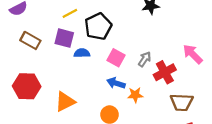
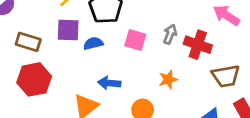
red cross: (165, 72) -> (198, 45), turned -30
blue arrow: (116, 83) -> (109, 83), moved
red hexagon: (27, 86) -> (34, 79), moved

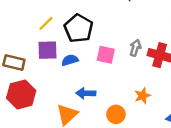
orange star: (168, 79) -> (142, 96), moved

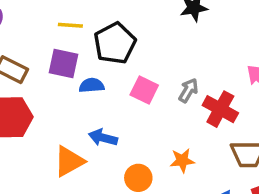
yellow line: (46, 23) -> (70, 25), turned 35

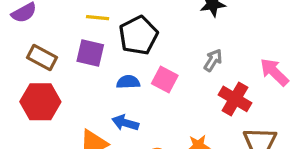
blue semicircle: (92, 85) -> (128, 82), moved
gray arrow: (188, 90) -> (213, 60), moved

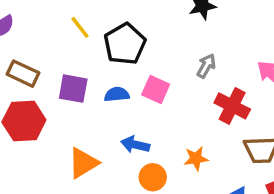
yellow line: (98, 18) -> (80, 27), turned 50
purple square: (90, 53) -> (73, 89), moved
blue arrow: (125, 123) -> (135, 145), moved

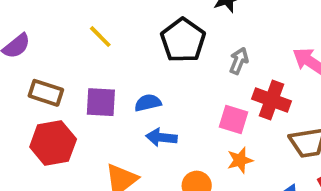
black pentagon: (125, 44) -> (183, 40), moved
pink square: (156, 90) -> (233, 119), moved
blue arrow: (135, 145) -> (161, 137), moved

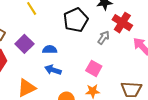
red cross: (271, 100) -> (122, 23), moved
purple square: (101, 102) -> (24, 44), turned 30

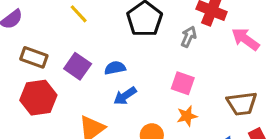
blue arrow: (53, 70) -> (125, 96), turned -42

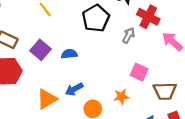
pink square: (183, 83) -> (139, 72), moved
blue arrow: (125, 96) -> (74, 89), moved

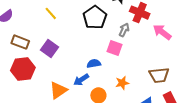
blue semicircle: (69, 54) -> (94, 64), moved
pink square: (139, 72) -> (114, 48), moved

